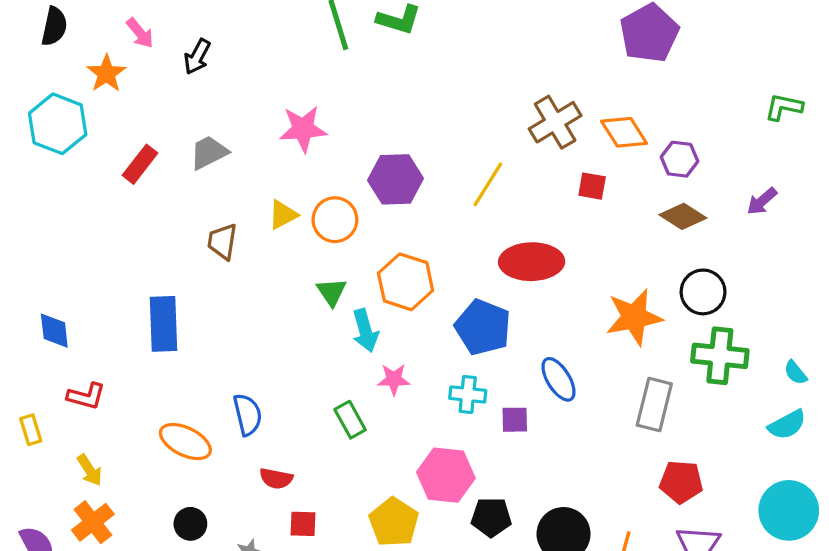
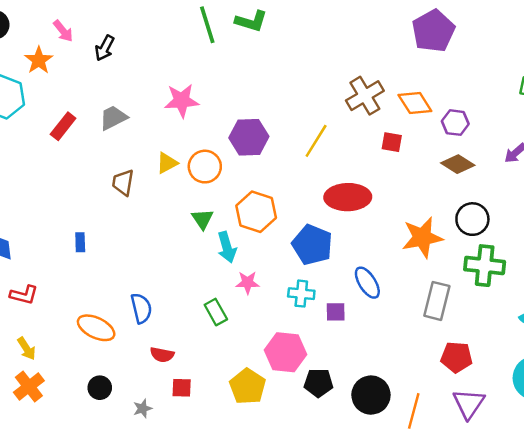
blue rectangle: (164, 324) -> (80, 242), size x0.5

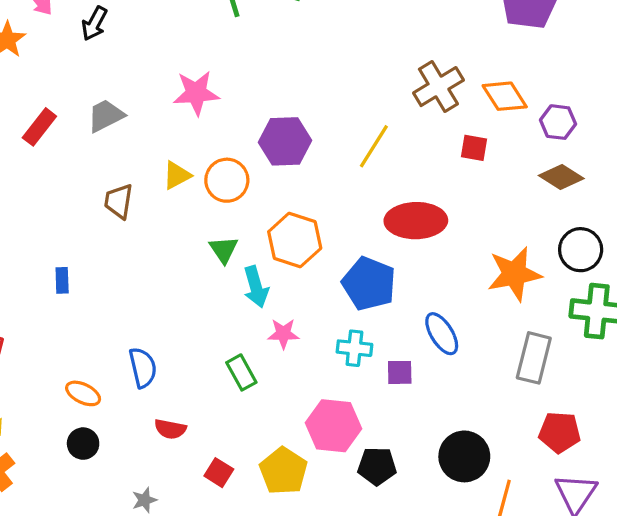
orange ellipse: (96, 328) -> (83, 393), size x0.7
black circle: (100, 388) -> (83, 444), moved
red square: (182, 388) -> (219, 473), moved, turned 30
black circle: (371, 395) -> (464, 456), moved

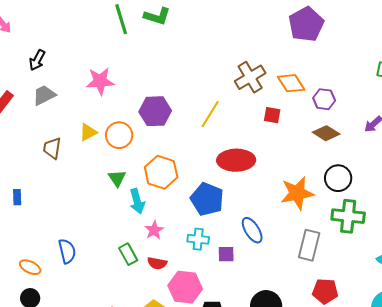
black arrow: (94, 24) -> (37, 60), moved
pink star: (283, 334) -> (154, 230), turned -30
red semicircle: (170, 429) -> (157, 263), moved

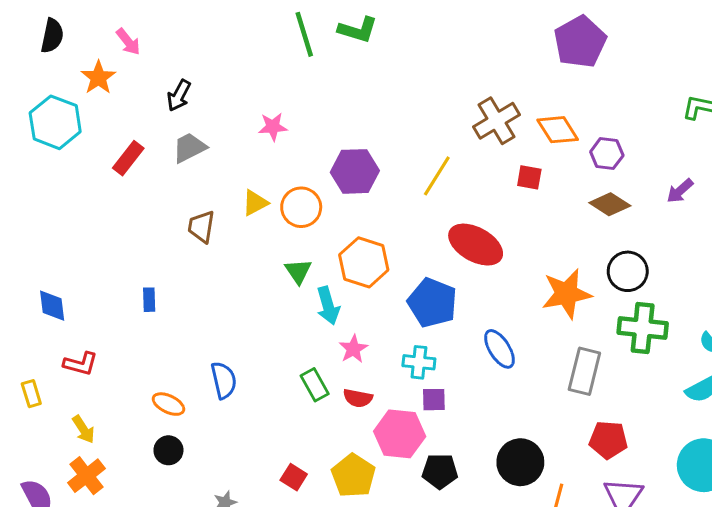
pink star: (100, 81) -> (273, 127), size x0.7
red ellipse: (236, 160) -> (476, 245), turned 30
purple square: (226, 254) -> (434, 400), moved

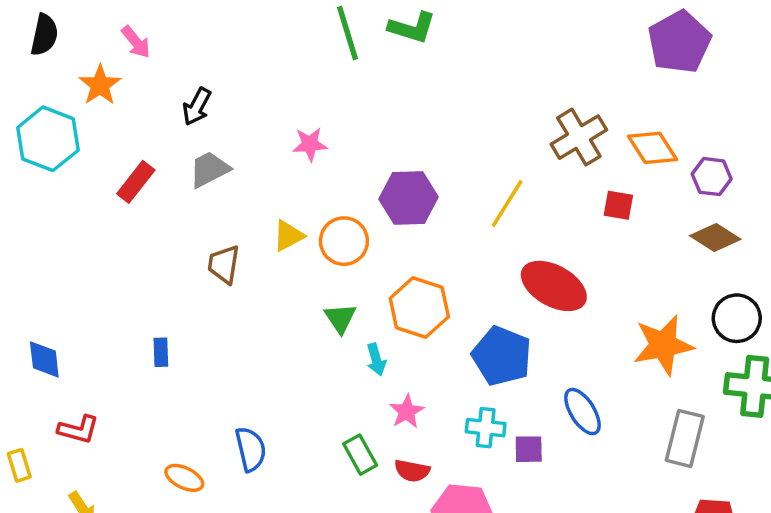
cyan arrow: (328, 306) -> (376, 359), size x0.7
purple square: (434, 400) -> (529, 449), moved

